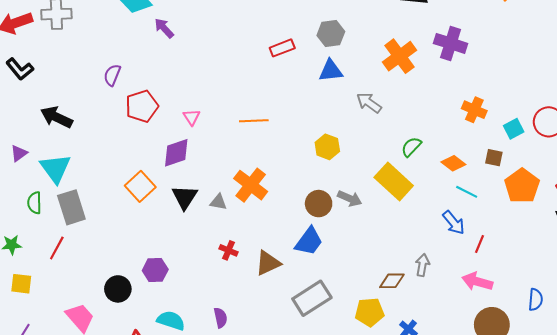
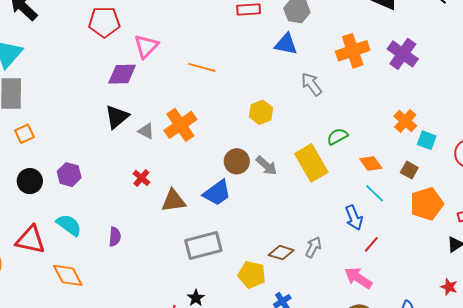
pink triangle: (192, 117) -> (146, 46), size x1.5
cyan square: (514, 129) -> (427, 140), moved, turned 30
orange square: (140, 186) -> (25, 134), moved, size x0.7

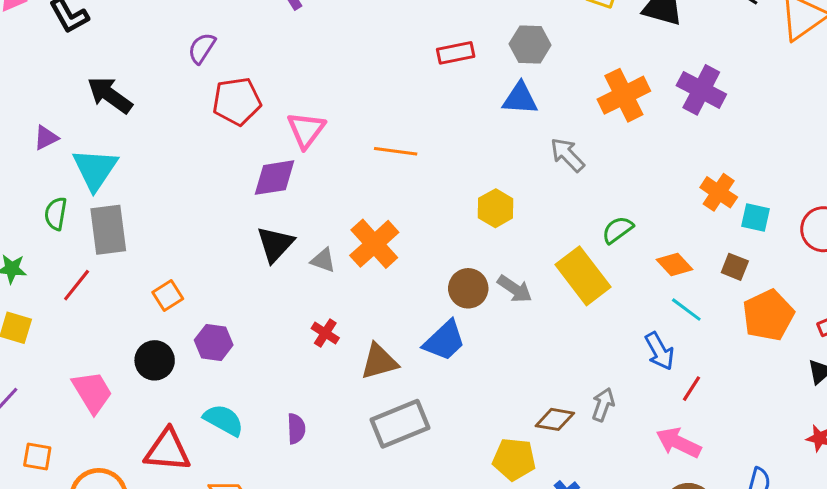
orange square: (25, 134) -> (168, 295), moved
gray rectangle: (203, 245) -> (400, 424), moved

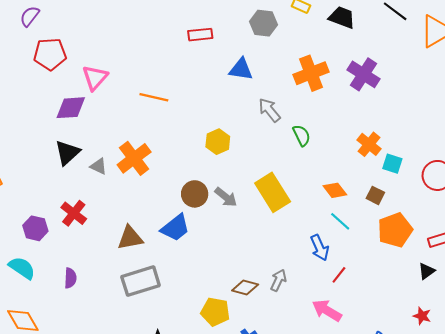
gray hexagon: (530, 44) -> (263, 23), moved
green semicircle: (618, 230) -> (302, 135), moved, turned 95
red cross: (325, 333) -> (74, 213), moved, size x1.4
purple hexagon: (214, 343) -> (35, 228), moved

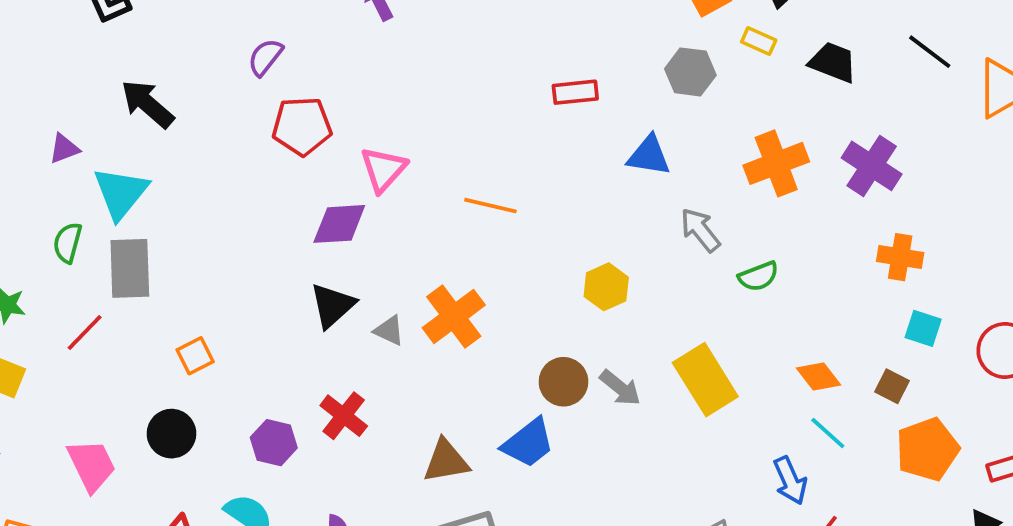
green semicircle: (302, 135) -> (758, 276), turned 95
orange cross: (369, 144) -> (900, 257), moved, turned -30

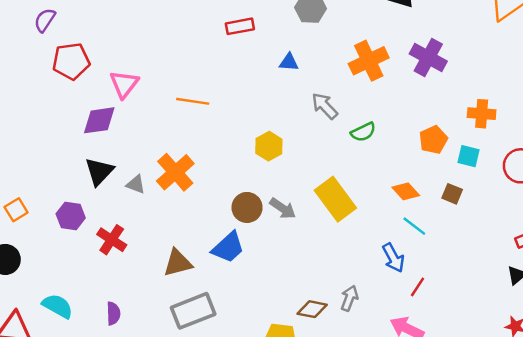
blue triangle: (649, 156) -> (289, 62), size x0.7
orange cross: (900, 257) -> (482, 114), moved
purple hexagon: (274, 443) -> (71, 216), moved
orange pentagon: (927, 449) -> (433, 140), moved, size x0.7

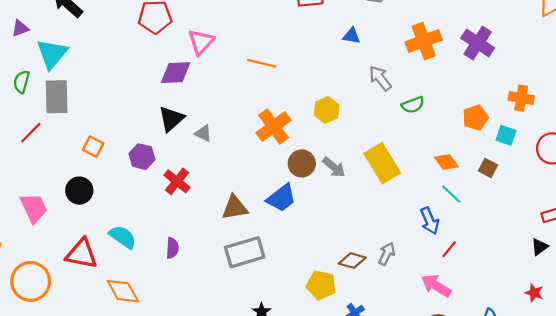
orange cross: (175, 172) -> (274, 126), moved
orange square: (16, 210) -> (93, 147), turned -36

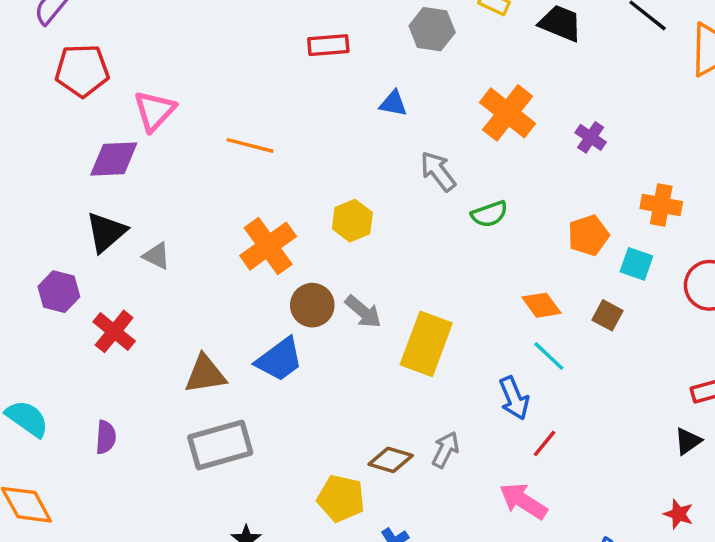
orange cross: (424, 41) -> (508, 113), turned -32
purple cross: (478, 43) -> (591, 137), moved, size x0.6
yellow rectangle: (382, 163) -> (426, 344), moved, turned 51

